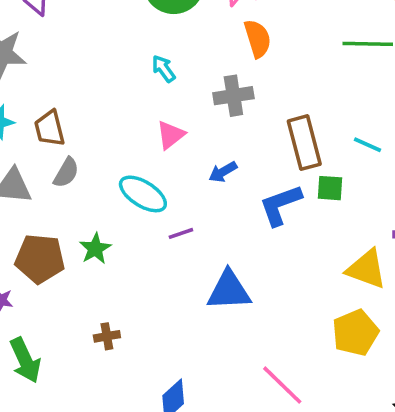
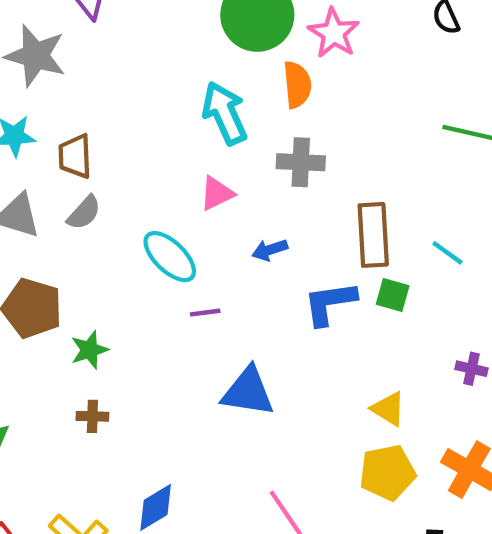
orange semicircle: (258, 39) -> (297, 85), moved
cyan arrow: (164, 69) -> (225, 113), size x1.8
green star: (95, 249) -> (89, 350), moved
yellow triangle: (367, 269) -> (388, 409), moved, size x0.7

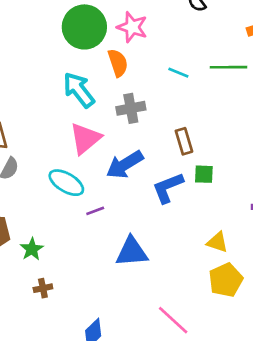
pink triangle: (217, 193) -> (85, 139), size x1.5
brown rectangle: (373, 235) -> (184, 141), size x0.7
blue arrow: (270, 250) -> (125, 165), size x1.8
cyan line: (447, 253) -> (178, 73), moved

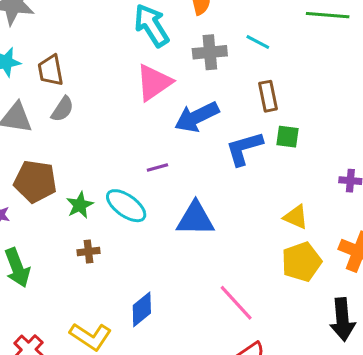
cyan line: (178, 73) -> (258, 42), moved
cyan ellipse: (66, 183) -> (126, 206), moved

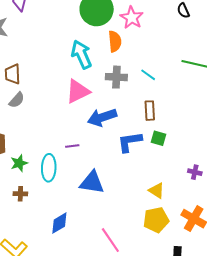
cyan ellipse: (126, 206) -> (49, 168), turned 48
blue diamond: (142, 309) -> (59, 223), moved

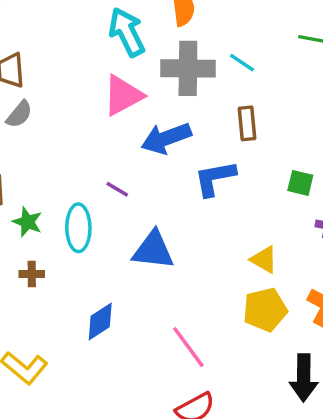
gray cross: (116, 77) -> (188, 68), size x1.4
green square: (159, 138) -> (300, 183), moved
purple line: (72, 146) -> (117, 189), turned 40
green star: (19, 163) -> (27, 222), turned -30

